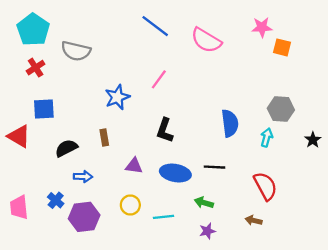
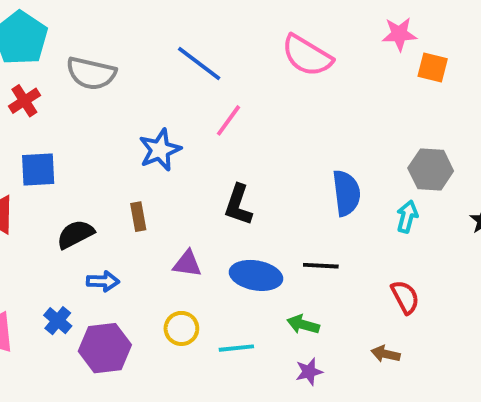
blue line: (155, 26) -> (199, 64), moved
red semicircle: (265, 186) -> (405, 297), size x0.7

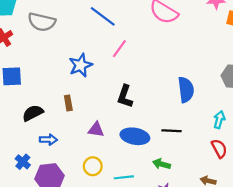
cyan arrow: (407, 217) -> (219, 120), moved

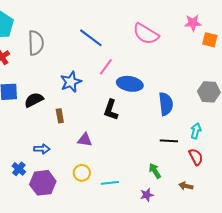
gray semicircle: (42, 22) -> (36, 43), turned -105
black semicircle: (33, 113) -> (34, 100), moved
black line: (172, 131) -> (169, 141), moved
blue ellipse: (135, 136) -> (130, 84), moved
green arrow: (162, 164) -> (155, 171), moved, turned 42

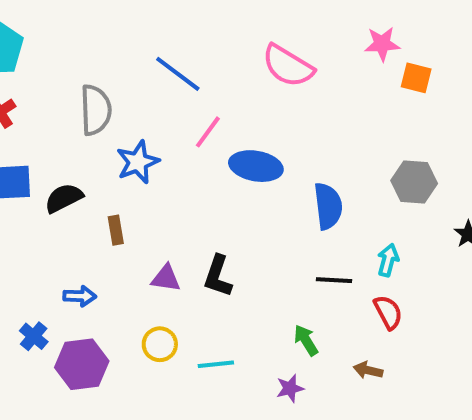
gray semicircle: (36, 43) -> (96, 110), moved
black L-shape: (111, 110) -> (218, 276), moved

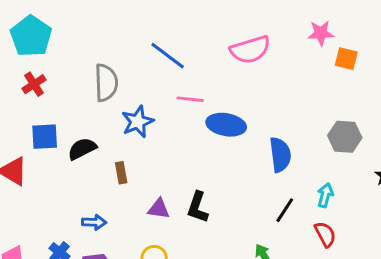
pink semicircle: (288, 66) -> (250, 50), turned -48
pink line: (208, 132) -> (190, 99), turned 60
black line: (334, 280) -> (285, 210), turned -60

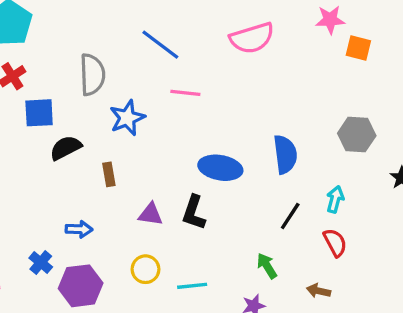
blue ellipse: (226, 125) -> (220, 168), moved
blue square: (45, 137) -> (39, 113), moved

